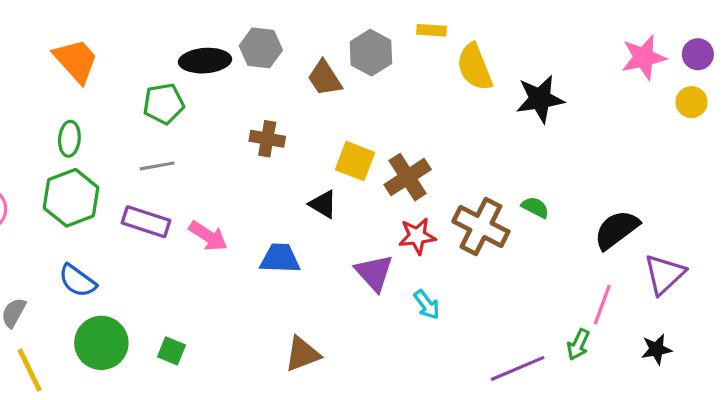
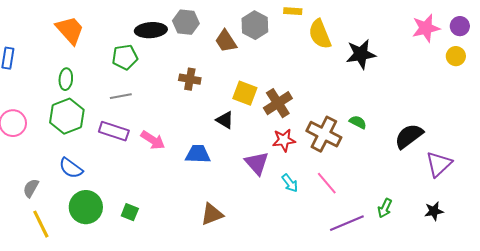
pink line: (602, 305) -> (327, 183), moved, turned -60

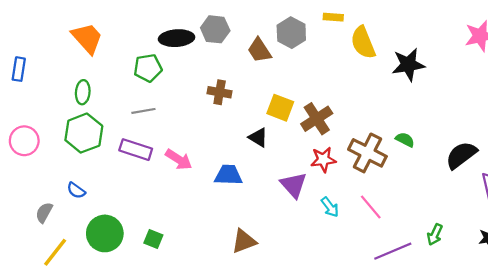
blue semicircle: (71, 168) -> (76, 190), moved, size x0.7
yellow line: (41, 224) -> (55, 252), turned 64

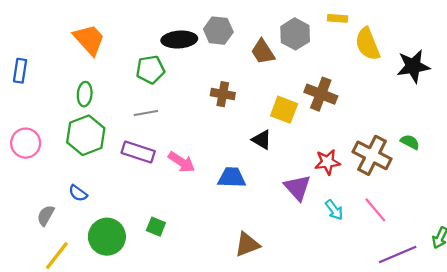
brown cross: (317, 119) -> (321, 94), moved, turned -36
green square: (153, 239) -> (156, 227), moved

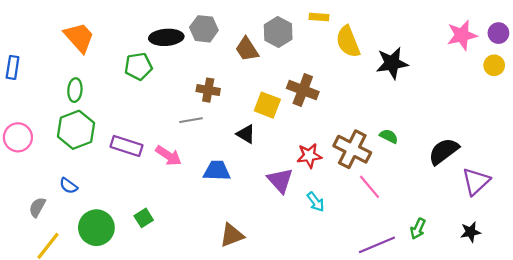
gray line: (146, 113) -> (191, 120), moved
pink line: (375, 210) -> (369, 187), moved
green square: (156, 227) -> (144, 218), turned 36

